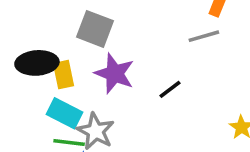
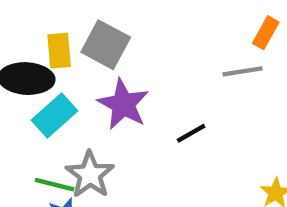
yellow rectangle: (64, 75) -> (59, 51), moved
cyan rectangle: (64, 113) -> (55, 116), moved, turned -76

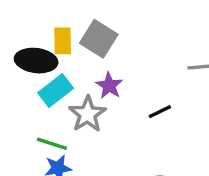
purple star: (123, 104) -> (109, 86), size x0.7
gray star: (90, 175) -> (87, 114), moved

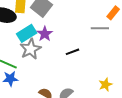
cyan rectangle: (56, 91) -> (27, 33), moved

